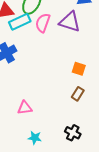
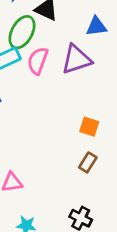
purple triangle: (70, 22) -> (76, 59), turned -35

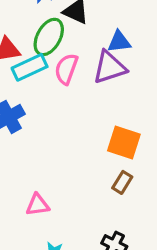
blue triangle: (96, 26) -> (119, 42), moved
orange square: (89, 127) -> (124, 142), size x1.5

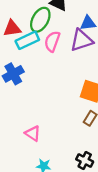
pink triangle: (38, 205) -> (33, 133), turned 42

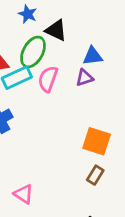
purple triangle: (81, 40) -> (84, 78), size x0.6

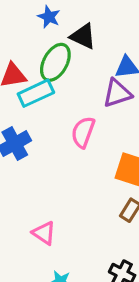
purple triangle: (84, 78) -> (117, 93), size x1.4
pink semicircle: (48, 79) -> (83, 132), moved

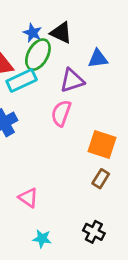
blue star: (49, 17) -> (32, 33), moved
purple triangle: (117, 93) -> (72, 80), moved

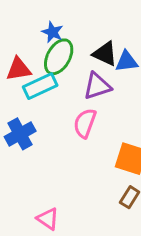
black triangle: (61, 33) -> (105, 54), moved

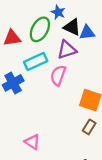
blue star: (52, 32) -> (58, 12), moved
cyan rectangle: (40, 86) -> (36, 62), moved

